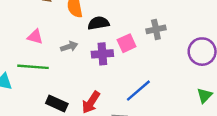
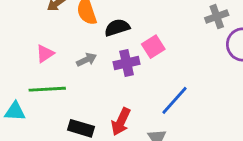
gray cross: (156, 29) -> (217, 17), moved
pink triangle: (35, 37) -> (45, 54), turned -42

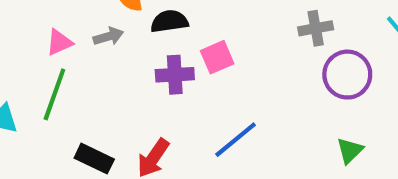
gray arrow: (86, 60) -> (108, 36), moved
green line: (47, 89) -> (54, 94), turned -76

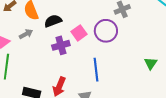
purple circle: (347, 75) -> (106, 31), moved
blue line: (236, 140) -> (96, 70), turned -45

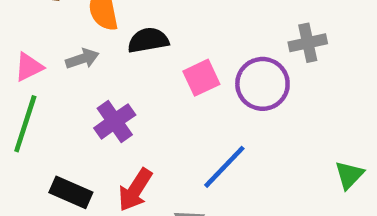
purple cross: (61, 45) -> (115, 121), moved, turned -30
blue line: (96, 70) -> (224, 167), turned 40

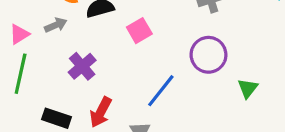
purple circle: (262, 84) -> (208, 55), moved

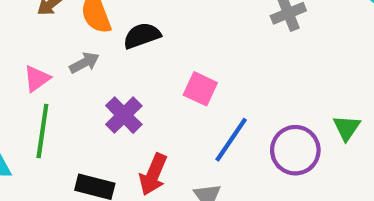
pink square: (139, 31) -> (200, 89), moved, turned -30
purple circle: (208, 55) -> (295, 150), moved

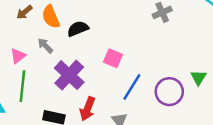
gray arrow: (84, 63) -> (45, 46), turned -105
purple cross: (124, 115) -> (69, 75), size x1.4

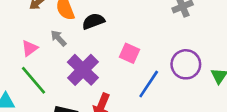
green line: (22, 86) -> (33, 80), turned -48
purple circle: (169, 92) -> (186, 64), moved

